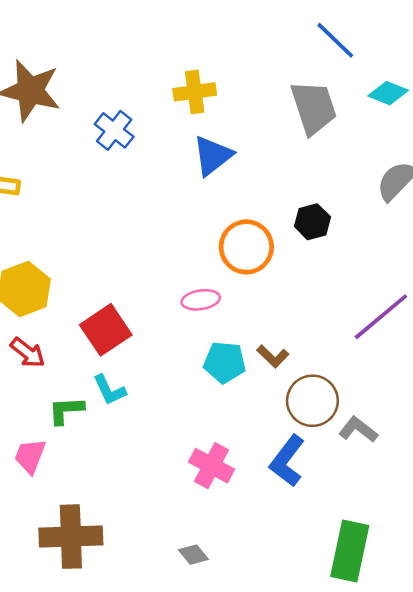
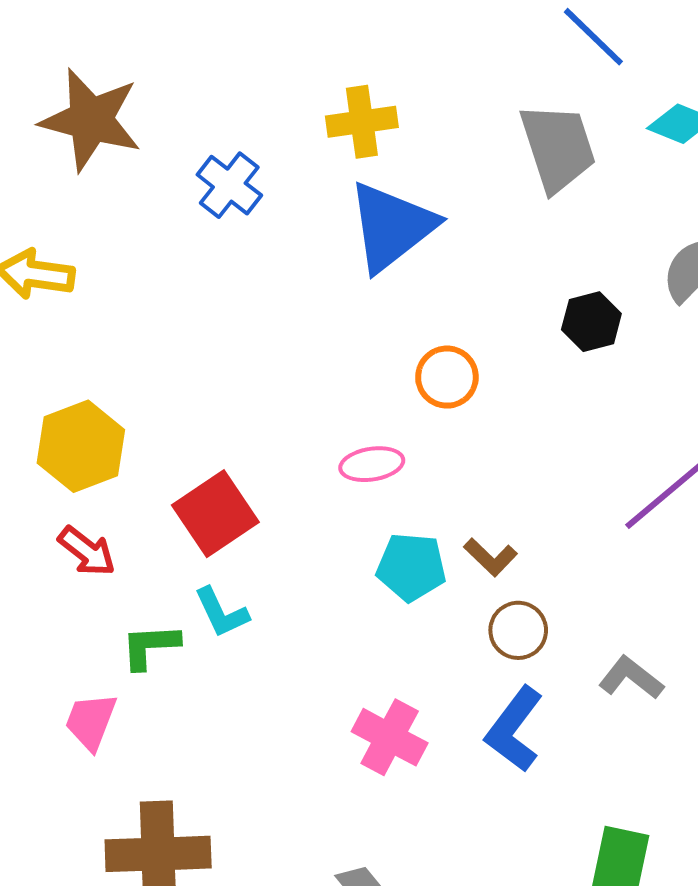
blue triangle: (213, 156) -> (392, 227), size x1.4
black hexagon: (312, 222) -> (591, 322), moved
orange circle: (246, 247) -> (447, 377), size x0.7
brown circle: (312, 401) -> (518, 630), moved, size x0.7

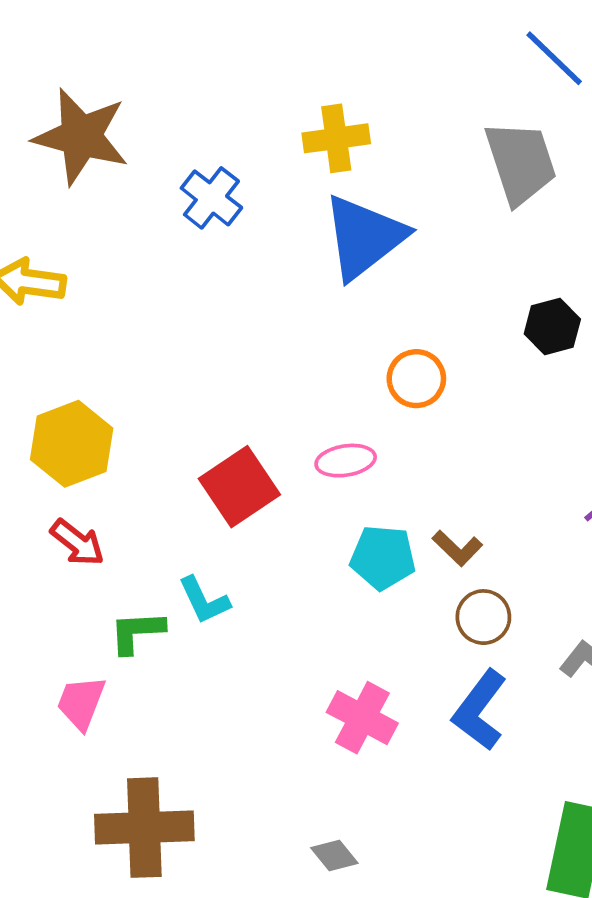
red square: (215, 514) -> (239, 487), moved

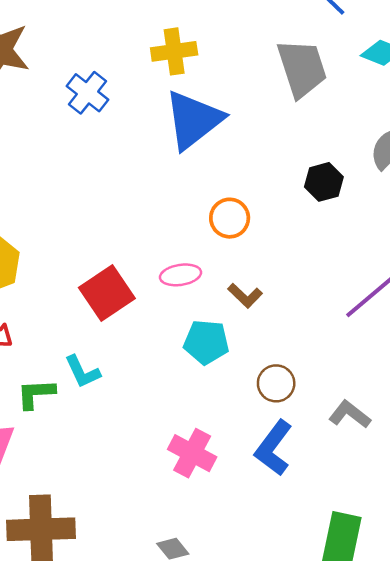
brown L-shape: (457, 548) -> (245, 296), moved

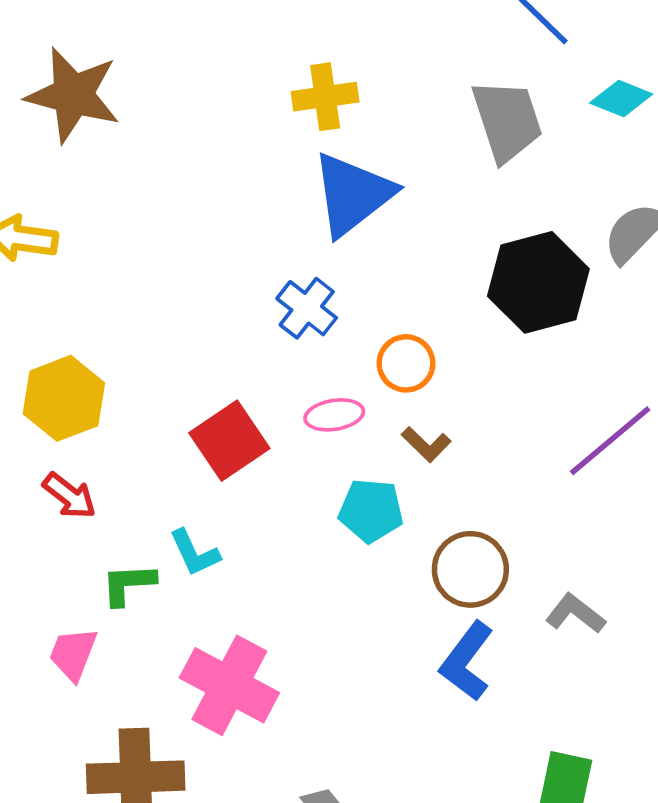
blue cross: (88, 93) -> (307, 308), moved
black hexagon: (324, 182) -> (538, 282), size x1.8
orange circle: (230, 218) -> (406, 363), moved
brown circle: (276, 383) -> (470, 569), size x1.4
pink cross: (192, 453) -> (229, 685), moved, size x1.4

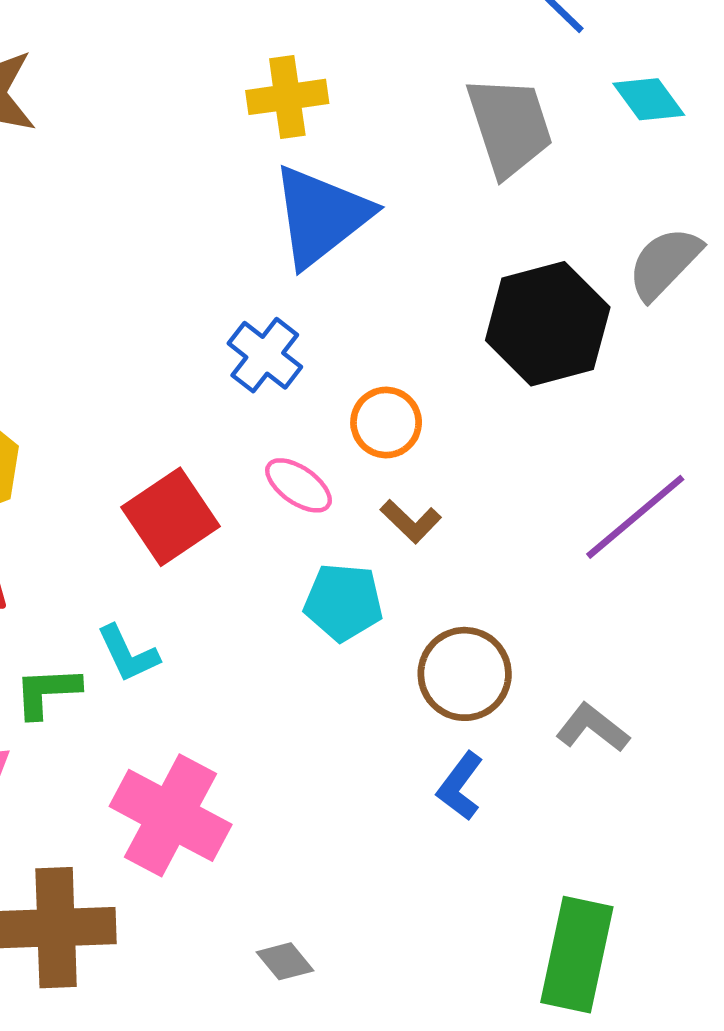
cyan diamond: (621, 99) -> (649, 99), turned 32
pink ellipse: (334, 415) -> (298, 485), turned 44
blue L-shape: (467, 661) -> (460, 786), size x0.7

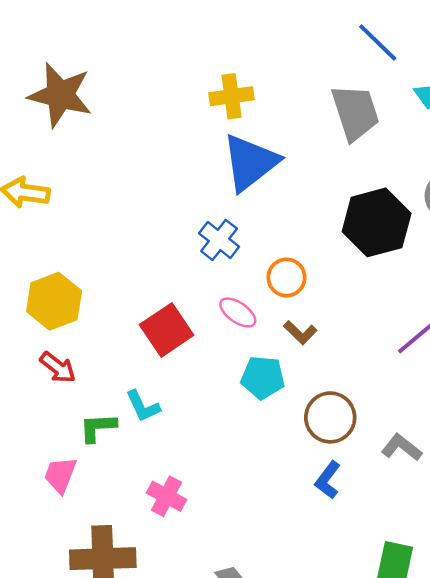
pink cross: (171, 815) -> (167, 496), size x0.6

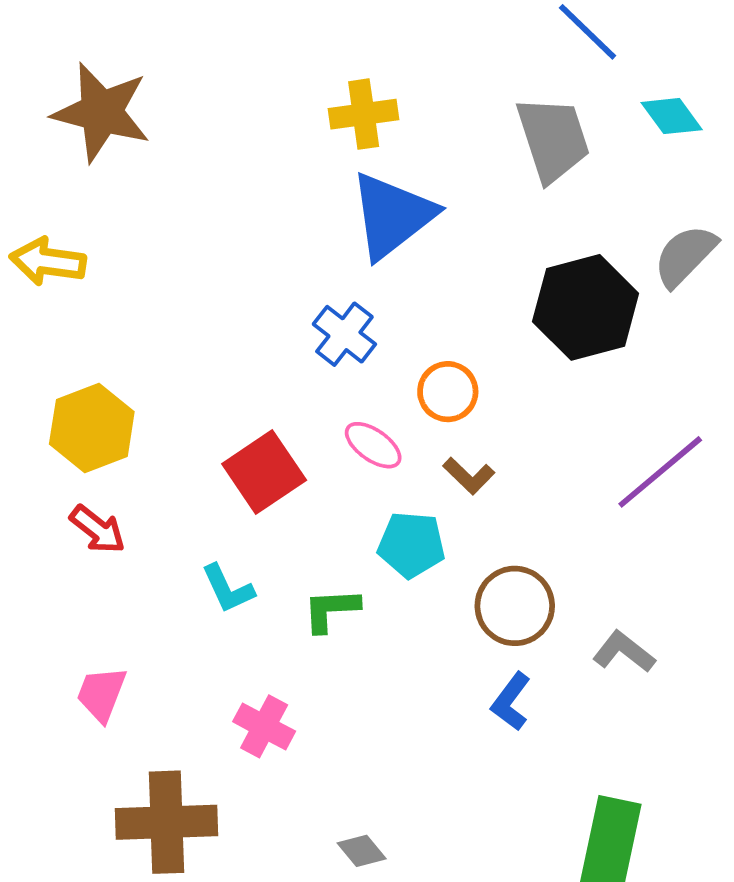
green L-shape: (98, 427) -> (331, 610), moved

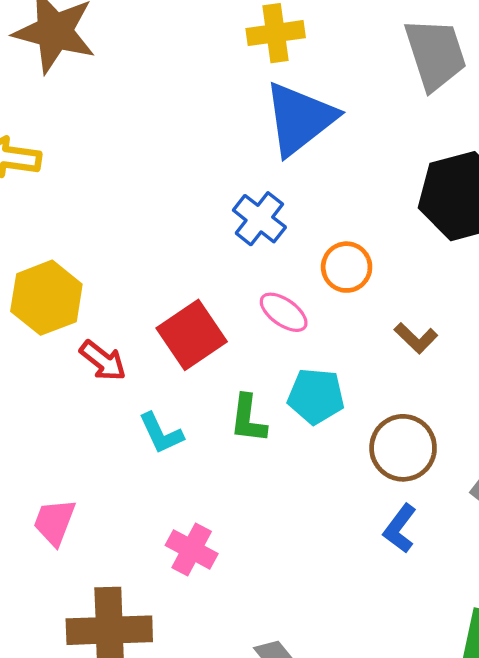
brown L-shape: (469, 476) -> (416, 338), moved
red arrow: (98, 529) -> (103, 361), moved
green L-shape: (331, 610) -> (248, 419), moved, turned -80

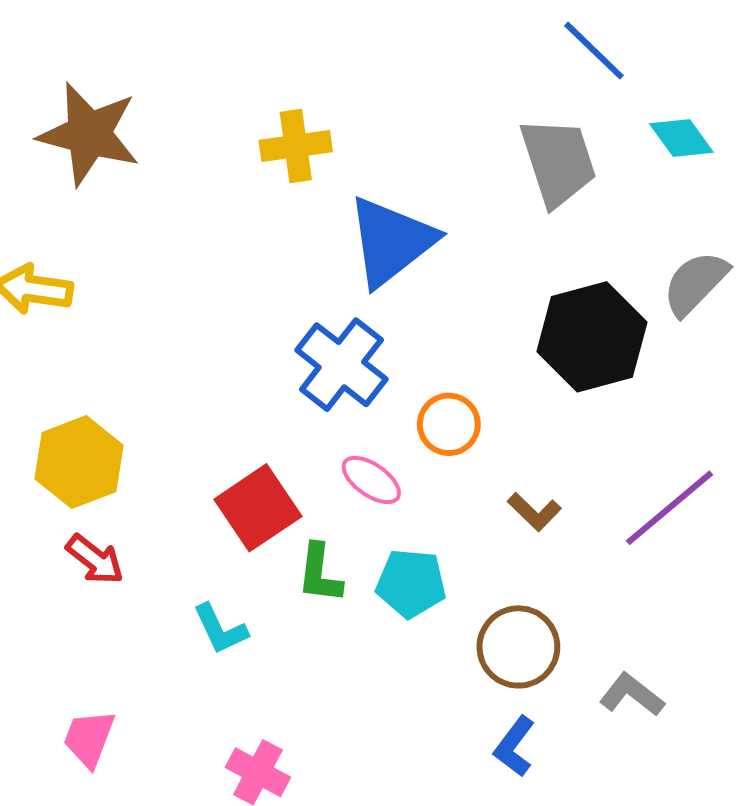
yellow cross: (276, 33) -> (296, 146), moved
blue cross: (259, 219) -> (341, 365), size x1.4
red arrow: (103, 361) -> (95, 560), moved
green L-shape: (248, 419) -> (320, 573), moved

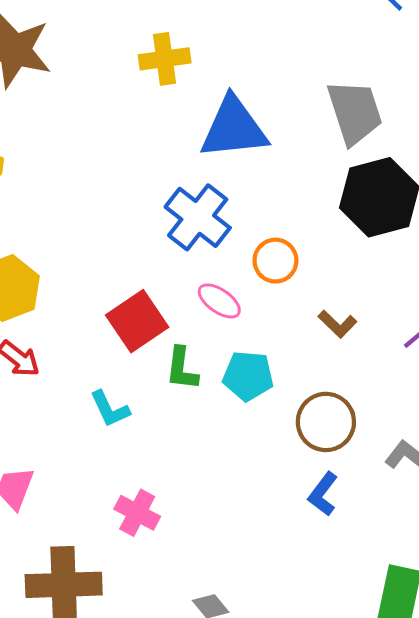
gray trapezoid: (558, 162) -> (355, 112), moved
blue triangle: (391, 241) -> (234, 128), turned 32

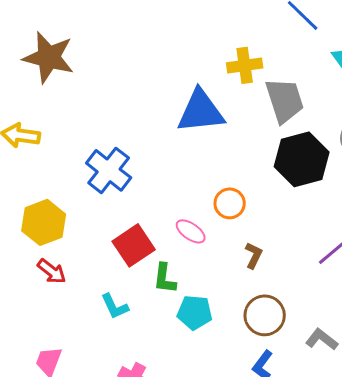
yellow cross: (165, 59) -> (245, 65), moved
blue cross: (198, 217) -> (109, 170), moved
brown L-shape: (337, 324) -> (254, 255), moved, turned -108
cyan pentagon: (248, 376) -> (195, 312), moved

